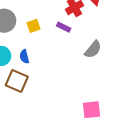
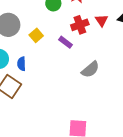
yellow square: (34, 26) -> (36, 35), turned -32

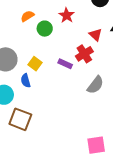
red cross: (80, 25) -> (84, 54), moved
blue semicircle: (21, 64) -> (26, 81), moved

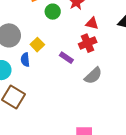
red triangle: (96, 35) -> (92, 23), moved, turned -40
purple rectangle: (65, 64) -> (66, 58), moved

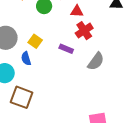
red triangle: (92, 23) -> (77, 11), moved

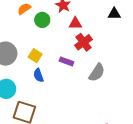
blue semicircle: (26, 59) -> (38, 75), moved

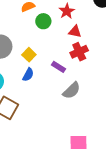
gray semicircle: (97, 73) -> (72, 90), moved
blue semicircle: (38, 75) -> (28, 75), turned -144

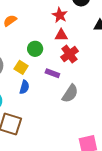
red star: (67, 11) -> (60, 15), moved
green circle: (43, 21) -> (35, 49), moved

